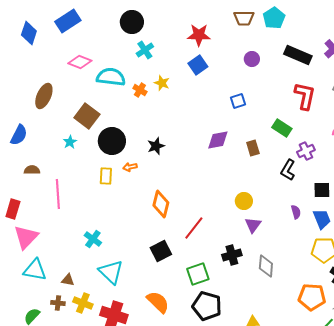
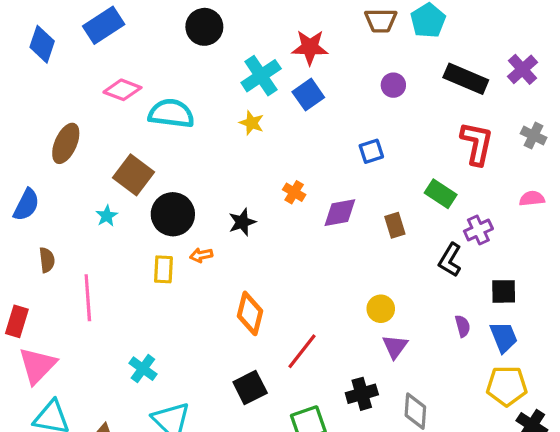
cyan cross: (145, 50) -> (261, 76), moved, size x1.4
orange cross: (140, 90) -> (294, 192), moved
brown semicircle: (32, 170) -> (47, 260), turned 84

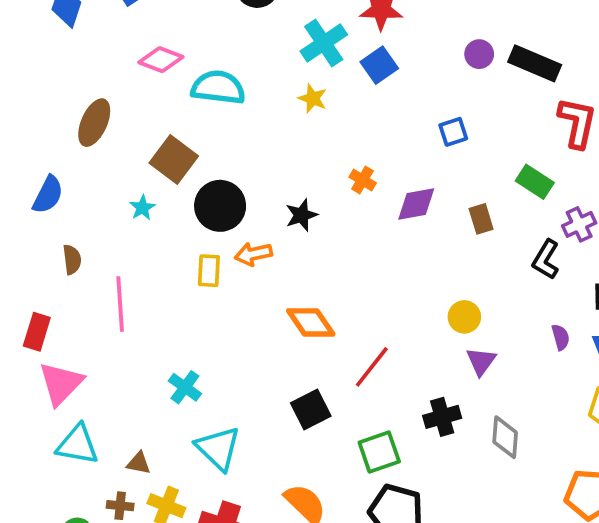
black rectangle: (466, 79) -> (535, 63), moved
orange arrow: (201, 255) -> (253, 254), size x1.4
orange diamond: (250, 313) -> (311, 322), turned -48

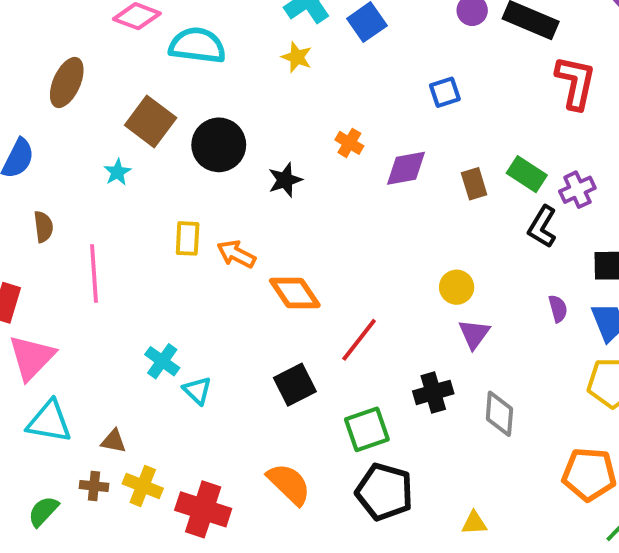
green rectangle: (535, 182) -> (527, 174), moved
black circle: (220, 206) -> (219, 145), moved
orange arrow: (253, 254) -> (236, 254), moved, turned 39
cyan triangle: (218, 448) -> (197, 390), moved, size x0.6

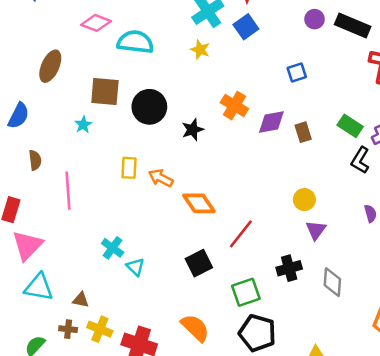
brown square: (151, 121) -> (105, 92), turned -32
orange cross: (349, 143) -> (234, 106), size x1.5
brown rectangle: (474, 184) -> (303, 132), moved

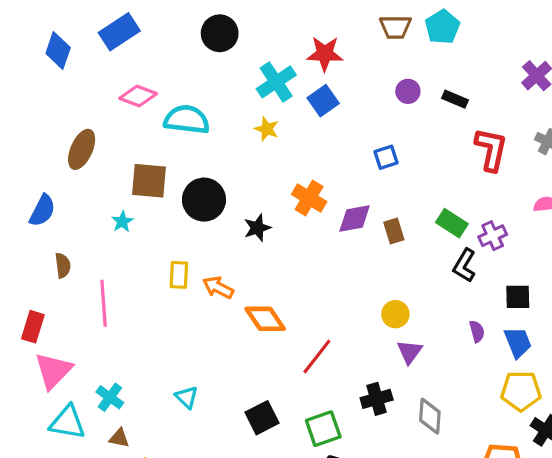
black rectangle: (353, 25) -> (455, 99), size x0.6
cyan cross: (113, 248) -> (110, 397), moved
black square: (199, 263) -> (262, 418), moved

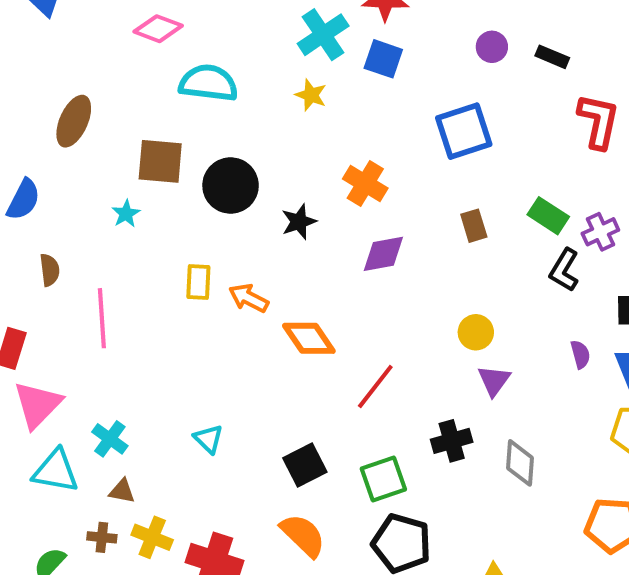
pink diamond: (138, 96) -> (158, 29), moved
blue square: (323, 101) -> (383, 59), turned -36
blue square: (386, 157) -> (464, 131), size x1.8
purple diamond: (355, 218) -> (383, 254), moved

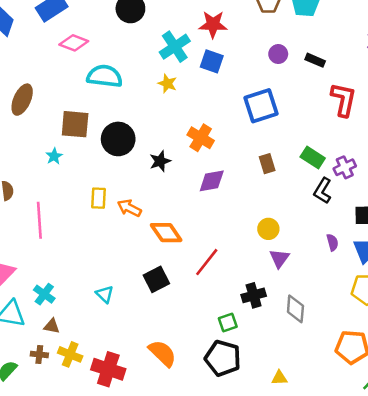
black square: (305, 465) -> (156, 279), moved
green square: (383, 479) -> (228, 322), moved, size x0.7

